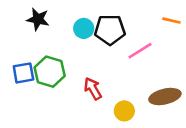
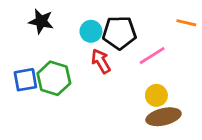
red arrow: (93, 89) -> (101, 61), moved
brown ellipse: (165, 97) -> (164, 117), moved
yellow circle: (124, 111) -> (156, 95), moved

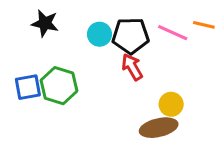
pink line: (152, 56) -> (173, 33), moved, turned 56
red arrow: (101, 61) -> (132, 67), moved
brown ellipse: (164, 117) -> (159, 128), moved

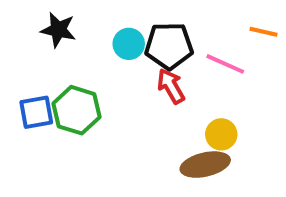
pink line: (173, 33) -> (225, 64), moved

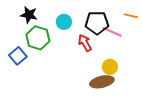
black pentagon: (169, 46) -> (97, 23), moved
green hexagon: (76, 110) -> (38, 38), moved
blue square: (36, 112) -> (18, 56), turned -30

